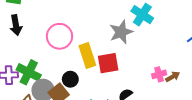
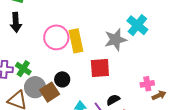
yellow rectangle: (87, 55) -> (76, 41), moved
green cross: (29, 72) -> (23, 69), size x0.7
brown arrow: (173, 77) -> (159, 95), moved

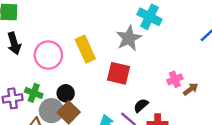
pink circle: (56, 37) -> (48, 55), moved
red square: (100, 68) -> (118, 73), turned 30
black circle: (62, 79) -> (66, 93), moved

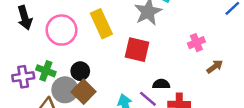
pink cross: (175, 79) -> (196, 43), moved
black semicircle: (141, 105) -> (161, 84), turned 42

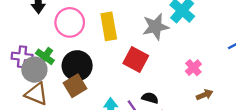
pink cross: (196, 43) -> (193, 68), turned -35
black circle: (80, 71) -> (77, 66), size x1.6
gray circle: (65, 90) -> (34, 70), moved

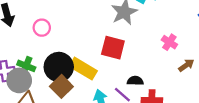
pink circle: (70, 22) -> (42, 28), size x0.6
yellow rectangle: (109, 26) -> (83, 69), moved, turned -36

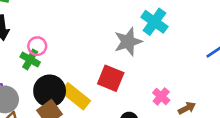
pink cross: (169, 42) -> (161, 96), moved
green cross: (26, 66) -> (30, 59), moved

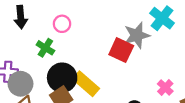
pink circle: (37, 46) -> (62, 24), moved
red square: (111, 78) -> (121, 50), moved

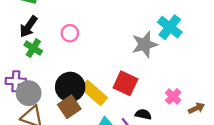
black arrow: (21, 17) -> (28, 27), turned 40
green cross: (45, 48) -> (33, 48), moved
red square: (121, 50) -> (125, 83), moved

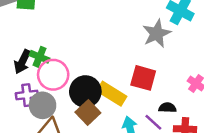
black arrow: (28, 27) -> (22, 62), moved
pink circle: (70, 33) -> (53, 75), moved, size x1.6

